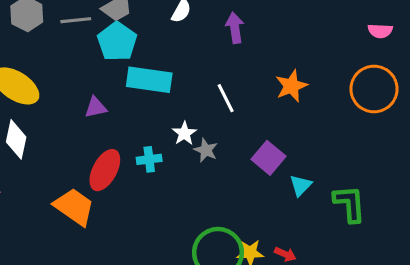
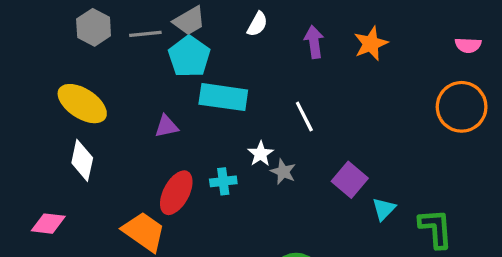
orange star: (291, 86) -> (371, 44), moved

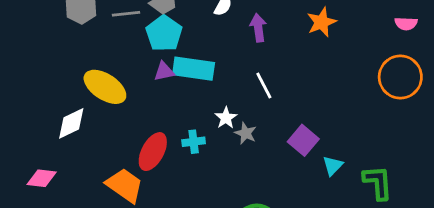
purple arrow: (314, 42) -> (258, 28), moved
yellow ellipse: (82, 104) -> (105, 87), moved
purple triangle: (167, 126) -> (164, 71), moved
white diamond: (82, 160) -> (71, 123), turned 52

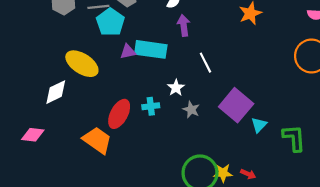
purple arrow: (258, 28) -> (184, 25), moved
cyan pentagon: (164, 33) -> (110, 22), moved
gray star: (246, 133) -> (191, 110), moved
purple square: (303, 140) -> (236, 105), size x1.4

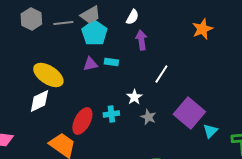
cyan pentagon: (110, 22) -> (94, 33), moved
cyan rectangle: (151, 49) -> (111, 62), size x0.5
white line: (205, 63) -> (161, 74), turned 60
white diamond: (56, 92) -> (39, 101), moved

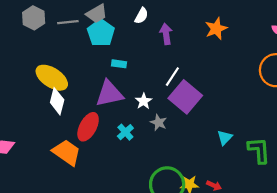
purple arrow: (141, 40) -> (166, 34), moved
purple triangle: (90, 64) -> (109, 94), moved, size x1.8
white diamond: (39, 101) -> (57, 101), moved, turned -50
purple square: (189, 113) -> (185, 97), moved
cyan cross: (111, 114) -> (125, 132), moved, turned -35

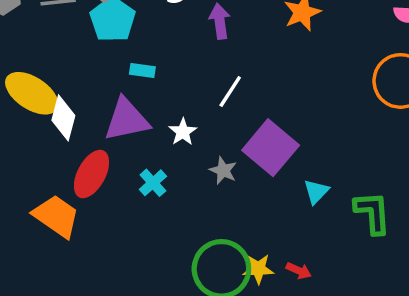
purple square: (185, 97) -> (271, 148), moved
white diamond: (57, 101) -> (63, 118), moved
gray star: (159, 123) -> (223, 171), moved

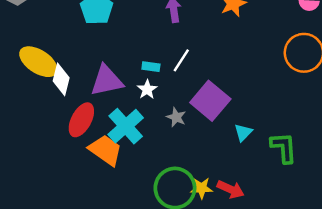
cyan rectangle: (142, 70) -> (151, 67), moved
cyan cross: (153, 183) -> (126, 126), size x1.8
orange trapezoid: (56, 216) -> (105, 150), moved
red arrow: (299, 271) -> (231, 189), size x1.5

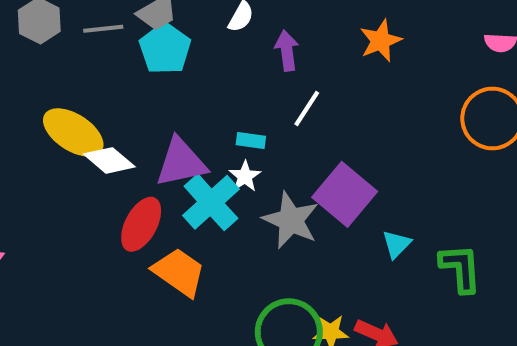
white line: (181, 60) -> (307, 109), moved
white diamond: (61, 79) -> (109, 160), turned -64
gray star: (176, 117) -> (291, 220), size x1.8
cyan cross: (126, 126) -> (211, 202), moved

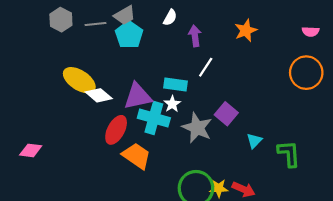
cyan rectangle: (251, 140) -> (175, 85), size x1.5
purple square: (345, 194) -> (226, 114), size x0.7
cyan cross: (211, 202) -> (154, 118), turned -32

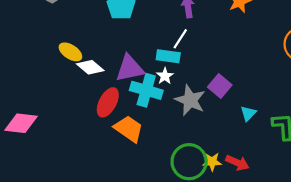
white line: (206, 67) -> (180, 39), moved
yellow ellipse: (79, 80) -> (70, 52), size x0.7
pink diamond: (31, 150) -> (21, 123), size x1.4

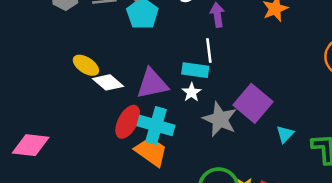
white line: (180, 39) -> (209, 51), turned -40
purple square: (220, 86) -> (253, 103), size x1.4
cyan cross: (146, 90) -> (156, 125), moved

